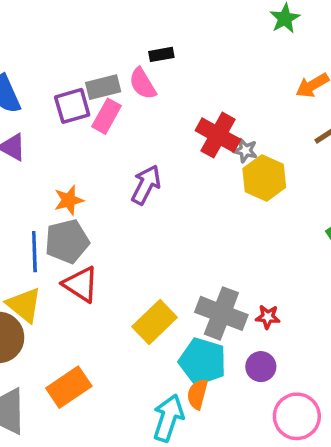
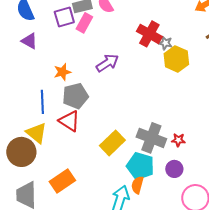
purple arrow: (146, 185) -> (107, 63), turned 30
gray pentagon: (67, 241) -> (75, 96), moved

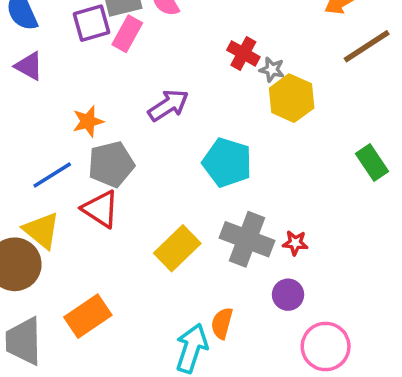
red cross: (149, 34) -> (243, 53), size x0.7
blue line: (42, 102) -> (52, 175), turned 60
cyan pentagon: (140, 166) -> (227, 162), moved

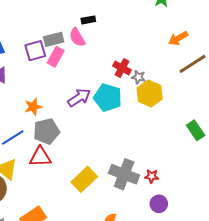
cyan pentagon: (227, 162) -> (108, 98), moved
red triangle: (100, 209) -> (40, 157), turned -35
purple circle: (288, 295) -> (159, 204), moved

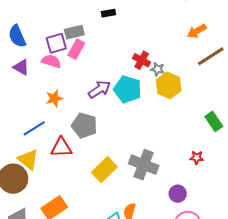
pink semicircle: (77, 37) -> (51, 61), moved, turned 138
gray pentagon: (46, 131) -> (84, 125), moved, turned 30
red star: (152, 176) -> (197, 158), moved

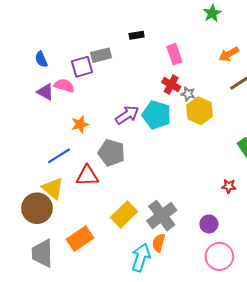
blue semicircle: (17, 36) -> (41, 59), size x0.7
pink rectangle: (76, 49) -> (174, 54), moved, turned -48
pink semicircle: (51, 61) -> (64, 86), moved
gray cross: (144, 165) -> (162, 216), moved, turned 32
yellow rectangle: (104, 170) -> (124, 215), moved

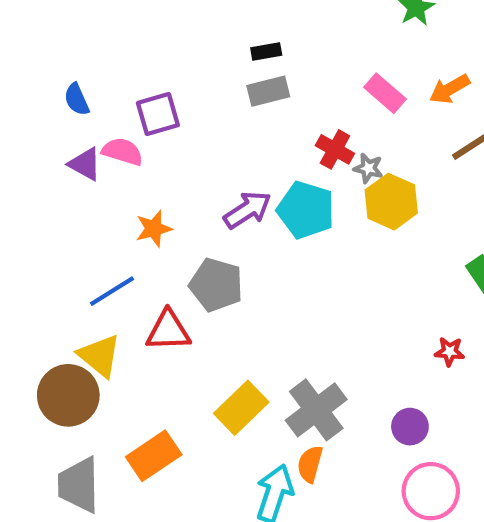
pink rectangle: (174, 54) -> (385, 93), moved, turned -30
gray rectangle: (101, 55) -> (268, 91), moved

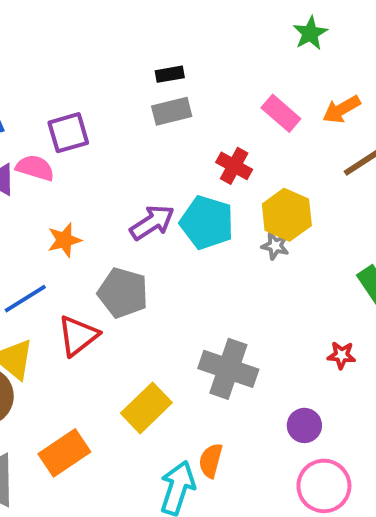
gray star: (368, 168) -> (275, 246), moved
red triangle: (168, 331) -> (78, 336), turned -36
gray cross: (316, 410) -> (228, 369), moved, turned -34

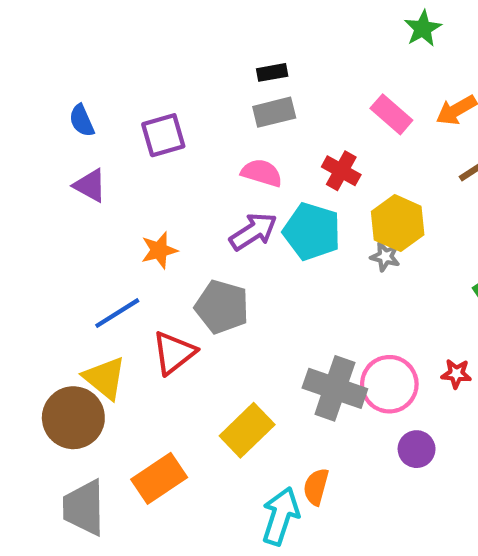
pink semicircle: (35, 168) -> (262, 173), moved
pink circle: (324, 486) -> (389, 384), moved

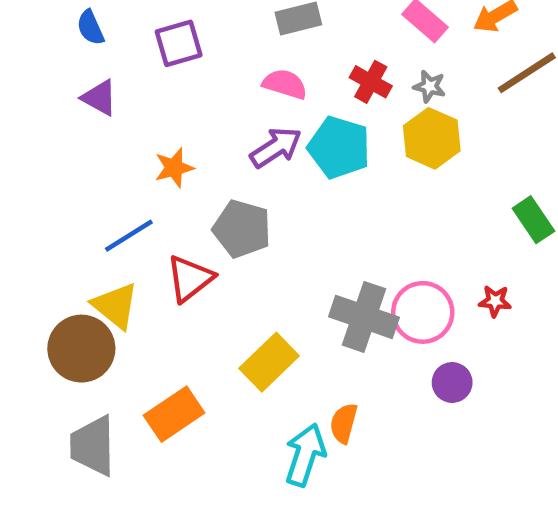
gray star: (385, 257) -> (430, 86), moved

